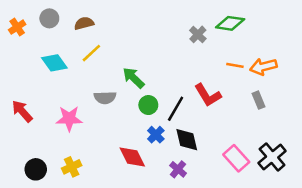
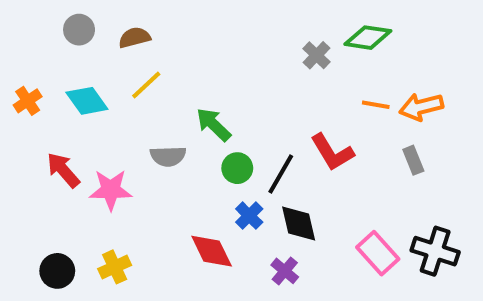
orange cross: (17, 27) -> (28, 101), moved
red arrow: (22, 111) -> (63, 170), moved
black cross: (272, 157) -> (435, 251), turned -32

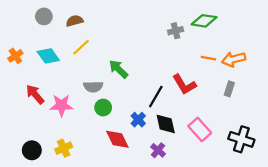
gray cross: (316, 55) -> (176, 31), turned 32
gray rectangle: (413, 160) -> (229, 89), turned 40
green circle: (237, 168) -> (103, 108), moved
pink rectangle: (378, 253) -> (200, 129), moved

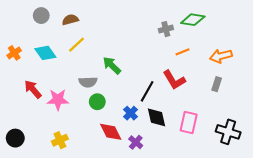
orange line: (208, 58) -> (182, 52), moved, turned -32
pink rectangle: (200, 129) -> (189, 122), turned 55
black circle: (32, 150) -> (15, 138), moved
purple cross: (158, 150) -> (136, 142), moved

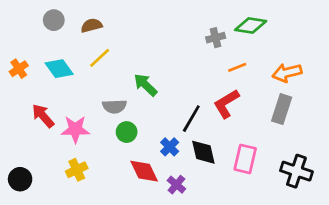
red L-shape: (174, 80) -> (226, 104), turned 90
gray rectangle: (217, 84) -> (282, 109), size x1.5
yellow cross: (60, 140) -> (77, 170), moved

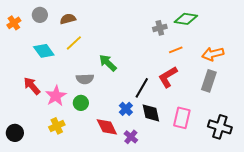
orange cross: (19, 69) -> (14, 23), moved
pink star: (75, 129) -> (56, 96), turned -30
green circle: (127, 132) -> (81, 103), moved

